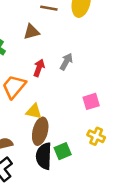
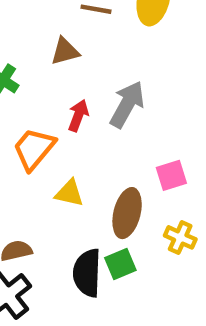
gray arrow: (66, 62) -> (127, 104), size x1.5
brown ellipse: (40, 131) -> (127, 213), moved

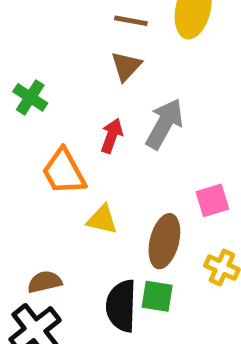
brown triangle: (65, 51) -> (126, 66), moved, turned -32
orange trapezoid: (34, 149) -> (64, 172), turned -69
green square: (120, 264) -> (157, 296), turned 32

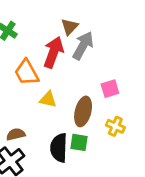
brown triangle: (126, 66) -> (70, 27), moved
red arrow: (112, 136) -> (53, 52), size x1.6

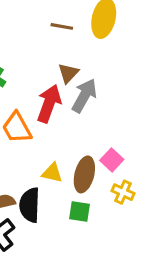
pink square: (110, 89) -> (112, 160), moved, turned -30
yellow triangle: (48, 99) -> (52, 173), moved
black semicircle: (59, 148) -> (30, 205), moved

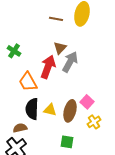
yellow cross: (123, 192) -> (94, 122), turned 32
black semicircle: (30, 205) -> (32, 109), moved
green square: (80, 211) -> (67, 142), moved

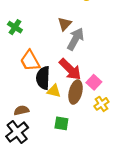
red arrow: (48, 67) -> (70, 69), moved, turned 115
black semicircle: (32, 109) -> (43, 78), moved
green square: (67, 142) -> (61, 123), moved

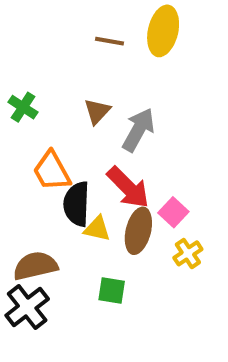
brown triangle: (65, 24) -> (97, 111), moved
brown semicircle: (21, 110) -> (35, 266), size x1.5

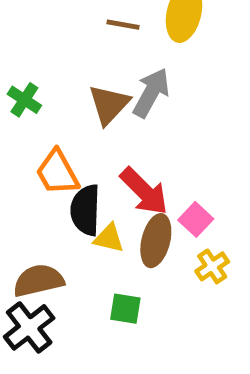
brown triangle: (97, 111) -> (109, 104), size x1.4
gray arrow: (138, 130) -> (151, 93), moved

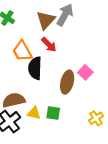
red arrow: (144, 191) -> (49, 45), moved, size x0.7
yellow triangle: (109, 238) -> (34, 113), moved
yellow cross: (212, 266) -> (96, 118), moved

